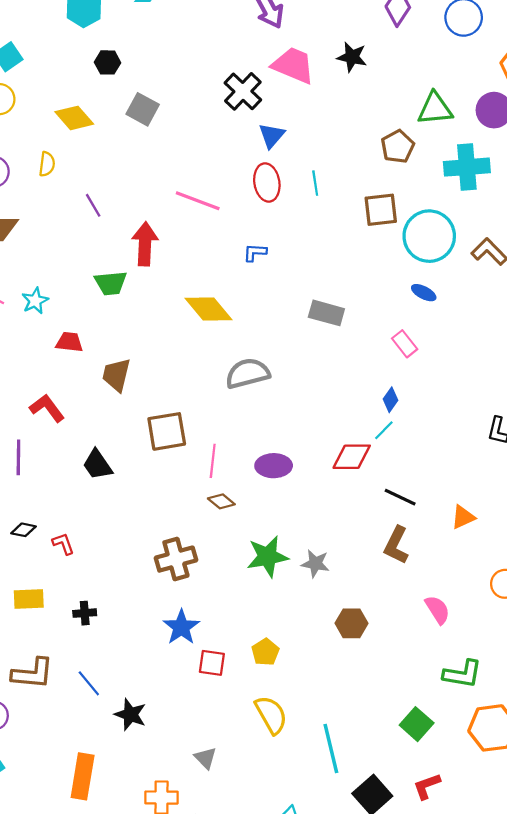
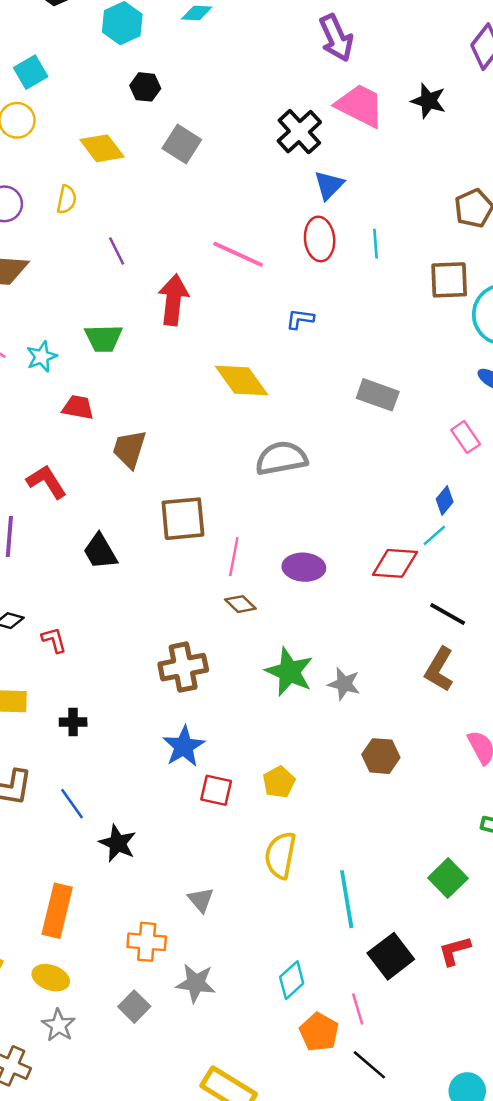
green trapezoid: (111, 283) -> (103, 338), moved
green star: (268, 557) -> (289, 672), turned 30
yellow semicircle: (271, 715) -> (280, 855), turned -144

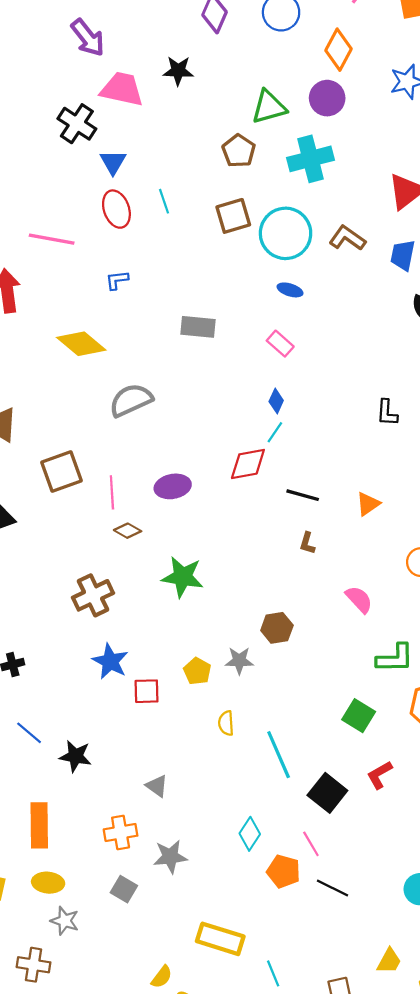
brown L-shape: (439, 669) -> (307, 543), size x0.6
gray star: (344, 684) -> (239, 661), moved
yellow semicircle: (280, 855) -> (226, 723), moved, size x0.6

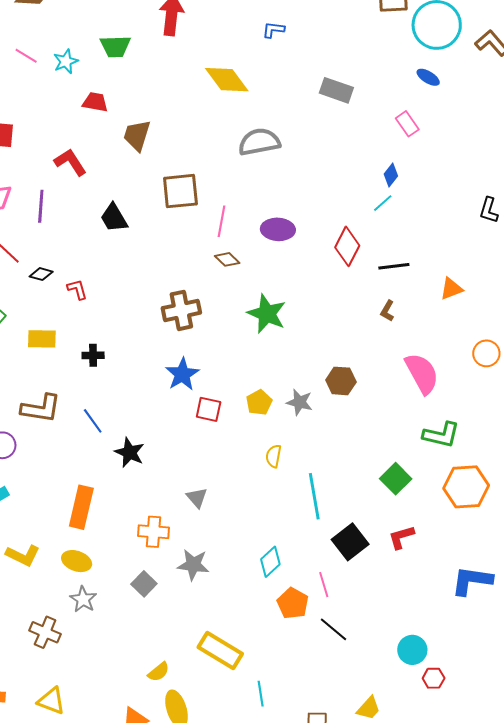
red diamond: (248, 464) -> (347, 246), moved, turned -66
black line: (303, 495) -> (394, 266), turned -36
pink semicircle: (359, 599) -> (422, 373), size x1.5

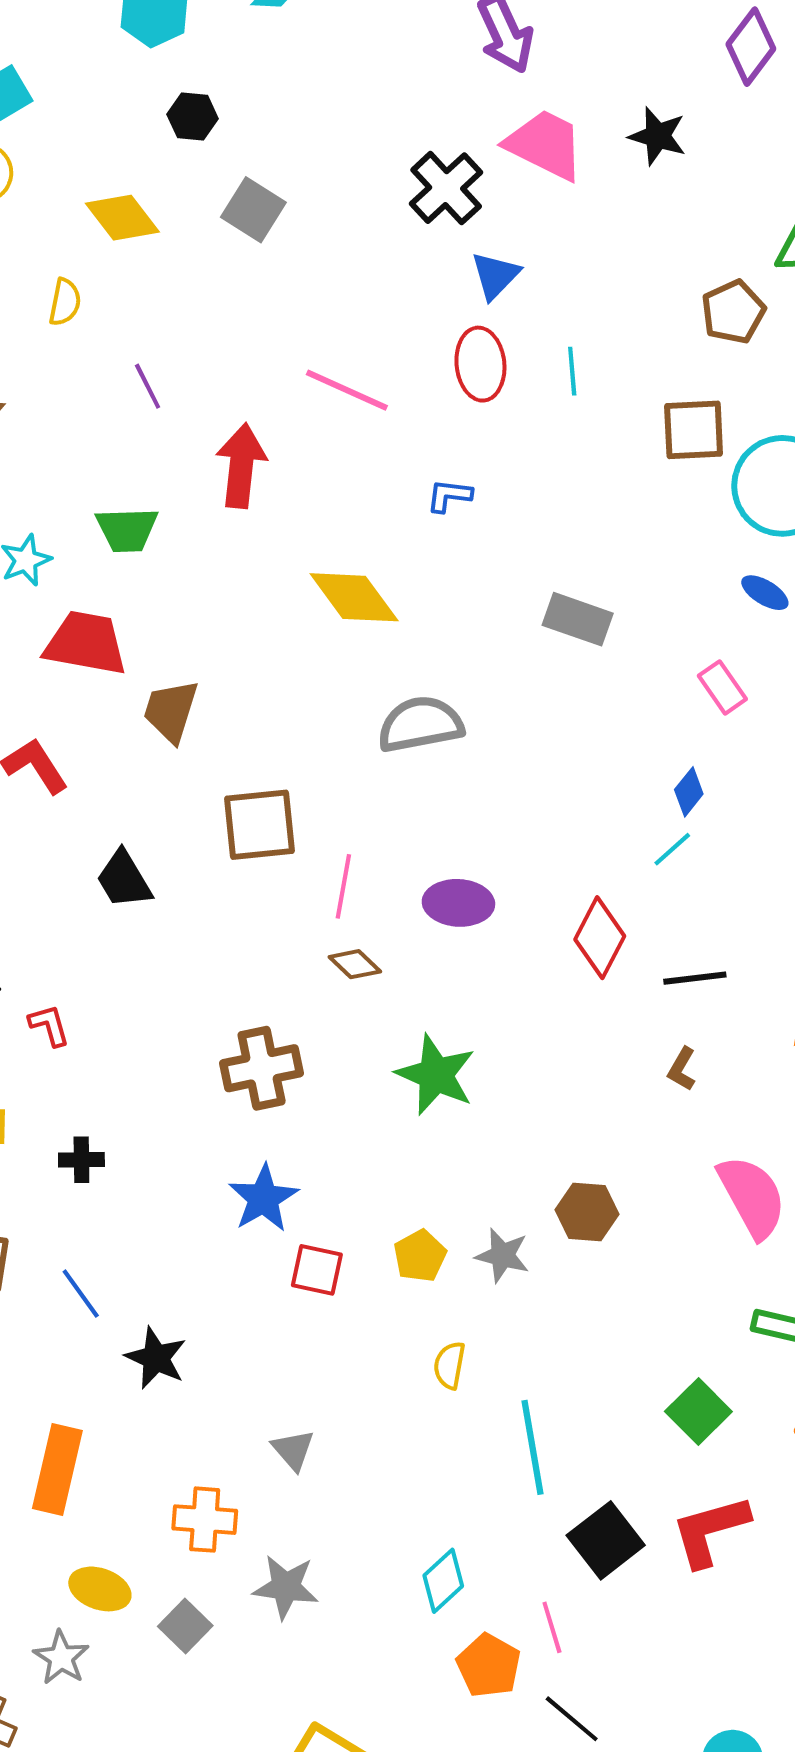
red trapezoid: (95, 102) -> (86, 643), size x1.6
red L-shape: (401, 537) -> (710, 1531), size x1.5
yellow ellipse: (77, 561) -> (100, 1589), moved

